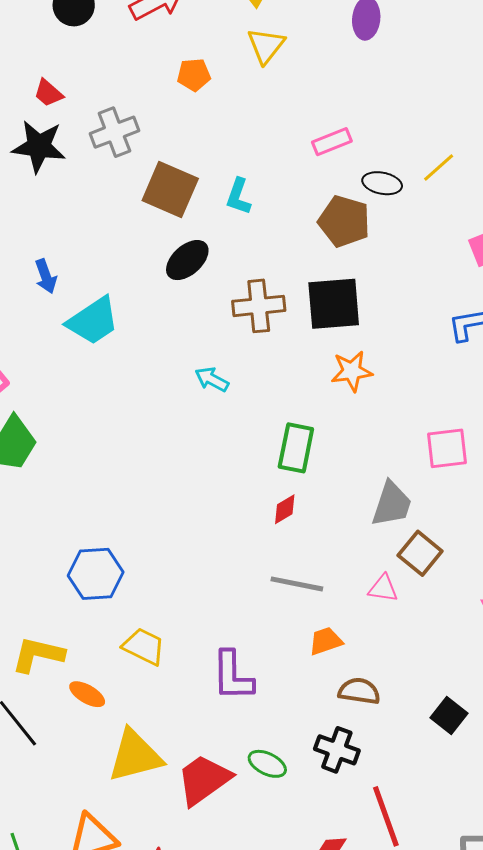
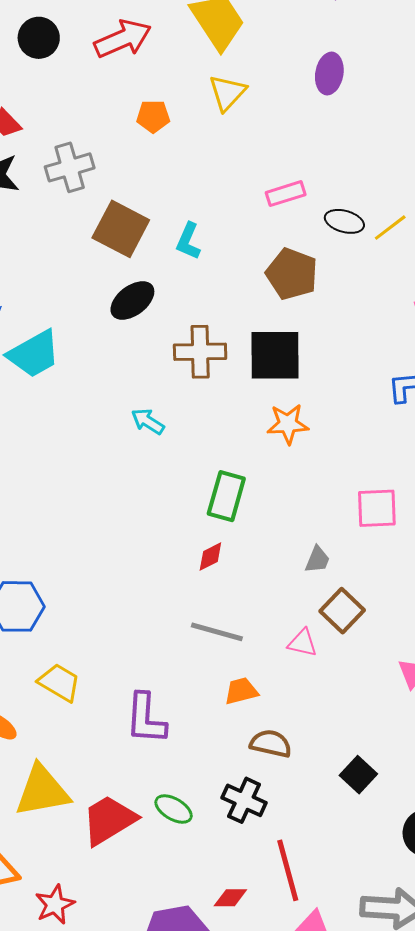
black ellipse: (382, 183) -> (344, 221), moved
gray trapezoid: (392, 504) -> (317, 560), size x0.6

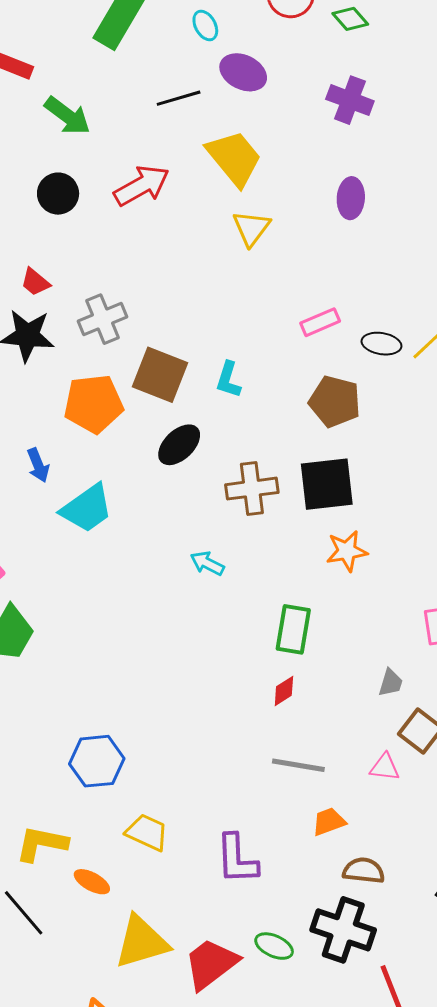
orange pentagon: (153, 116) -> (94, 404), moved, size x1.8
black cross: (244, 800) -> (343, 930), size x1.4

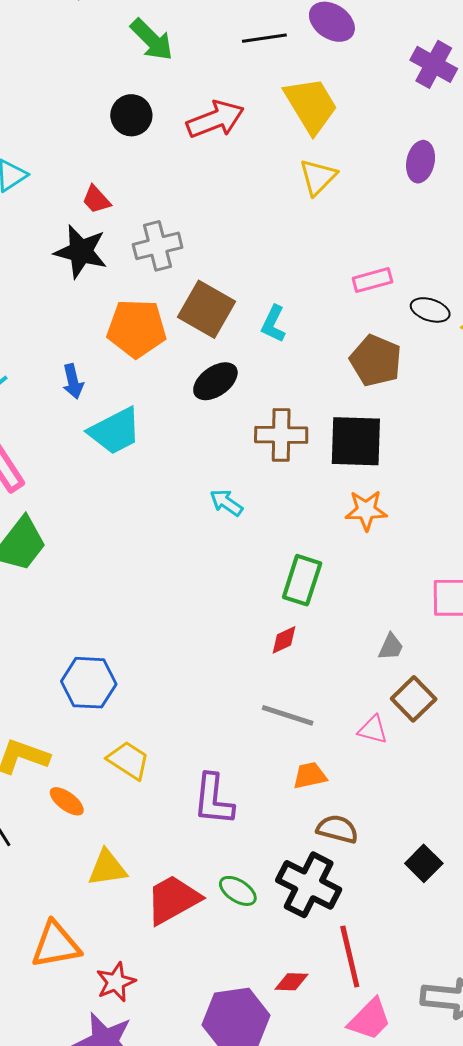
yellow triangle: (142, 942) -> (107, 868), size x0.7

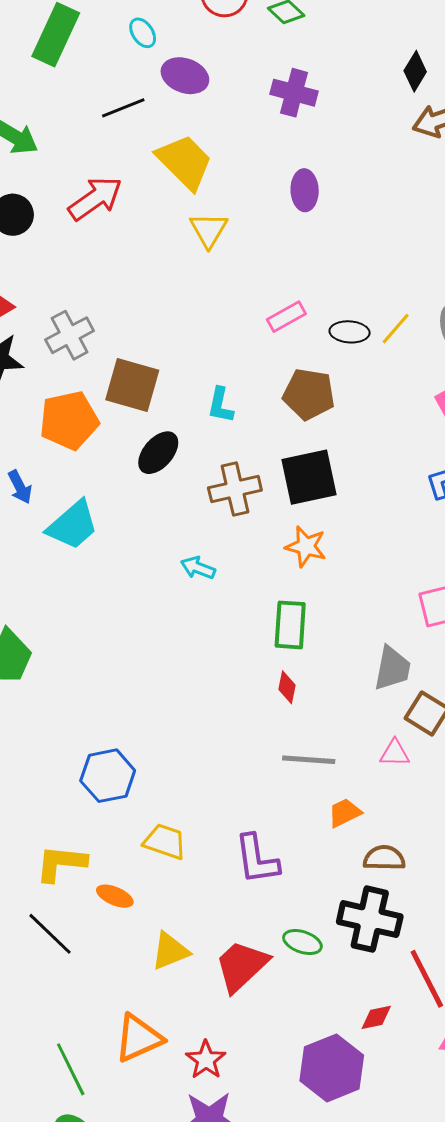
cyan L-shape: (273, 324) -> (221, 405), moved
orange star: (366, 510) -> (306, 546), moved, turned 30
red diamond: (284, 640) -> (287, 687), turned -40
gray trapezoid: (391, 647) -> (392, 668), size x1.6

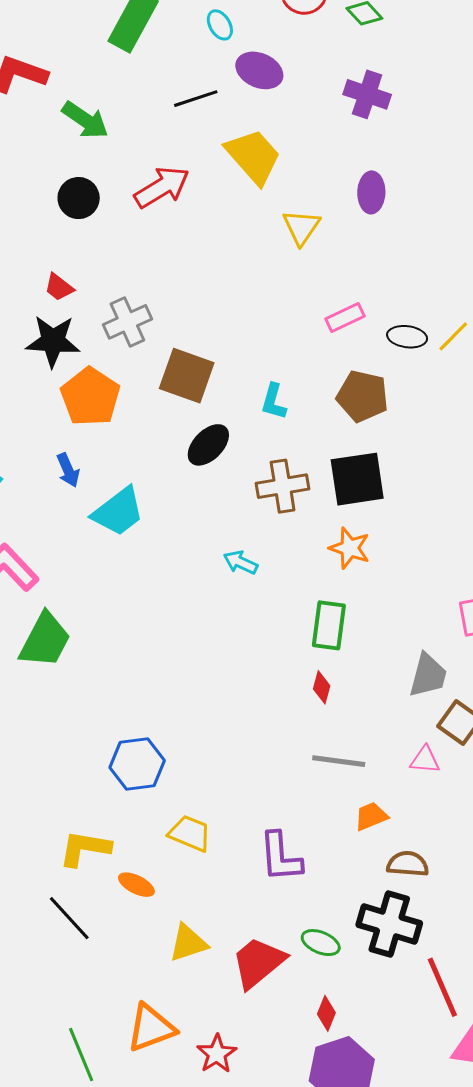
yellow triangle: (209, 230) -> (301, 227), moved
orange pentagon: (69, 420) -> (90, 397), moved, turned -30
red diamond: (376, 1017) -> (326, 1013), moved, turned -60

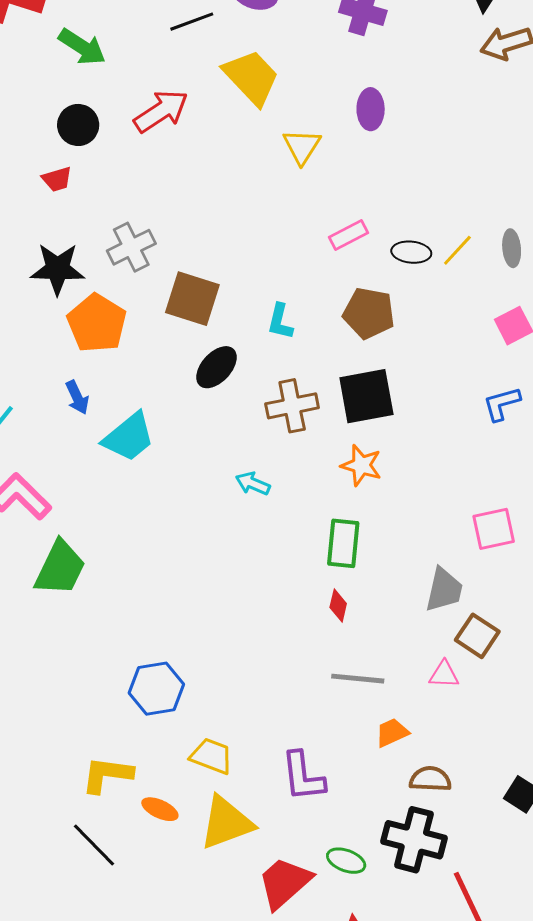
red trapezoid: (59, 287) -> (57, 179), moved, turned -52
yellow triangle: (188, 943) -> (226, 823), moved, size x1.4

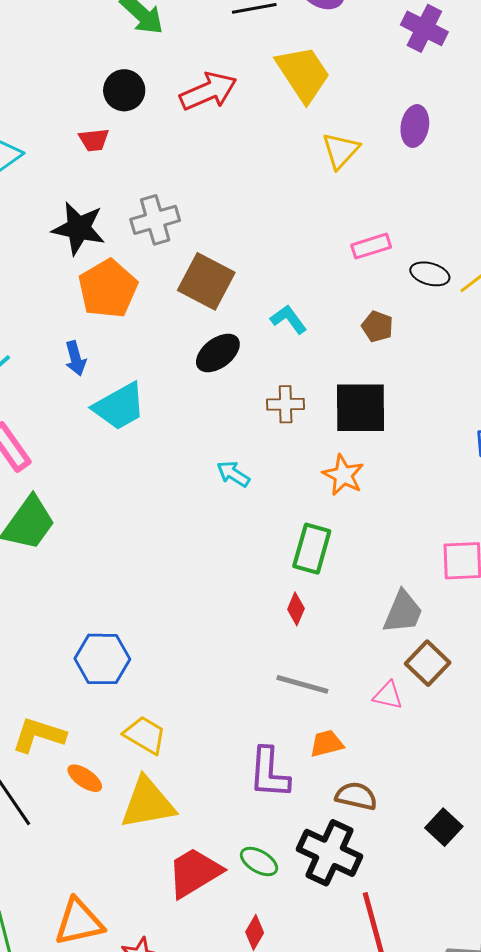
brown pentagon: (369, 313) -> (377, 326), size x0.6
cyan L-shape: (280, 322) -> (289, 319), turned 120
brown cross: (292, 406) -> (286, 404), size x0.7
purple L-shape: (303, 776) -> (269, 773), moved

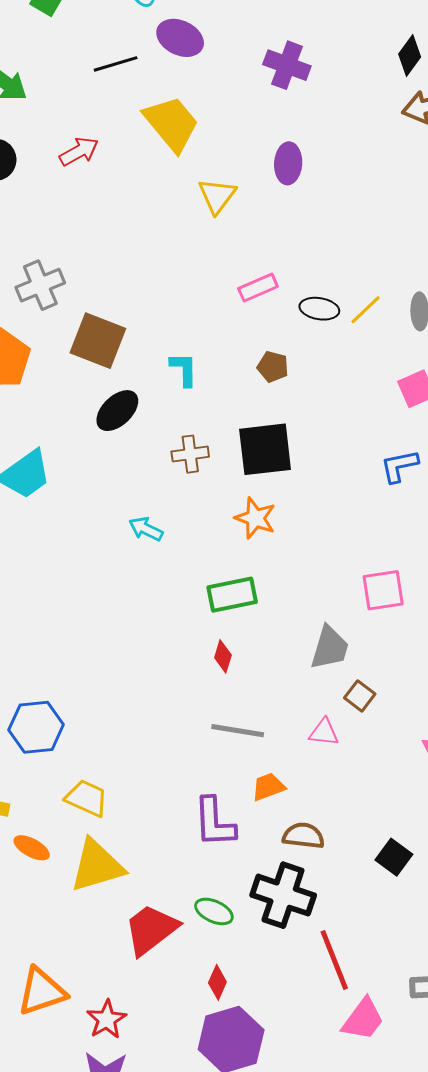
red arrow: (208, 91) -> (79, 151), size x0.7
cyan L-shape: (289, 319) -> (184, 369), turned 42
green rectangle: (312, 549) -> (232, 595), turned 69
brown square: (428, 663) -> (360, 696), size x0.7

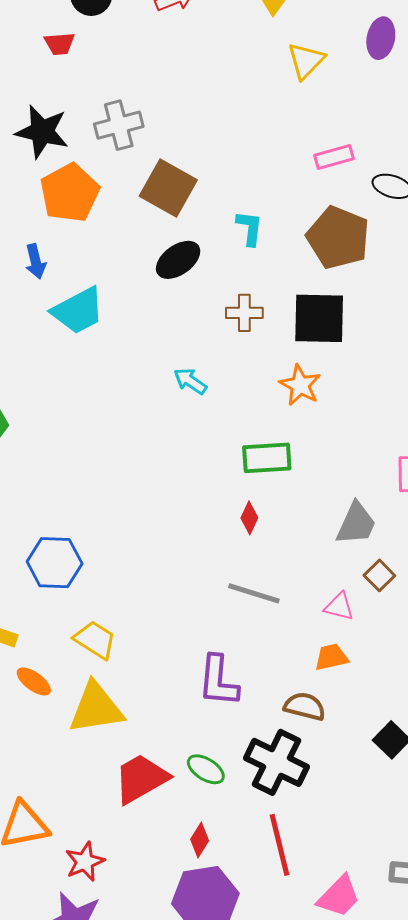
brown pentagon: (273, 367) -> (338, 238), size x2.0
orange trapezoid: (268, 787) -> (331, 657), moved
red line: (334, 960) -> (279, 845), moved

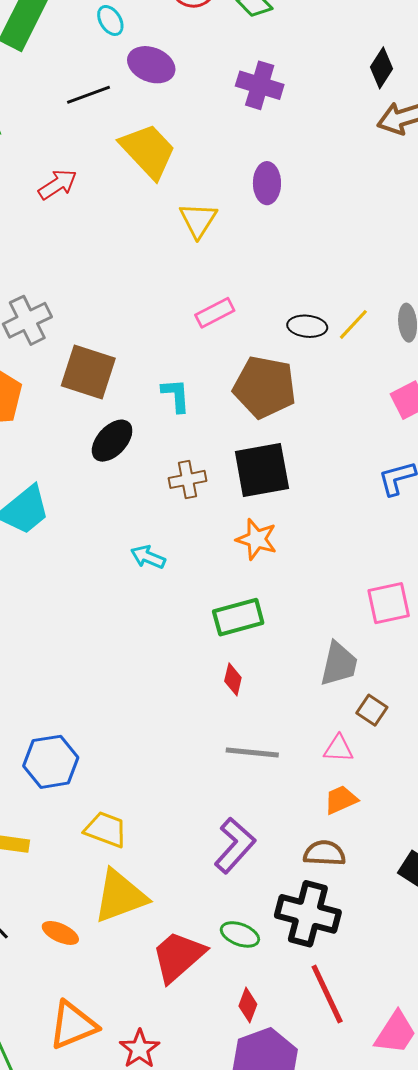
pink rectangle: (334, 157) -> (215, 313), moved
orange ellipse: (34, 681) -> (60, 933), moved
purple L-shape: (218, 681) -> (235, 845), turned -132

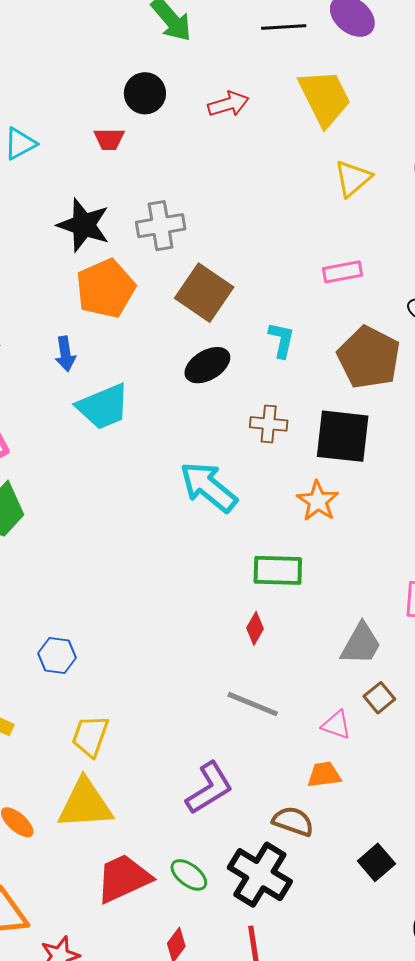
cyan arrow: (148, 557) -> (209, 487), size x1.8
blue hexagon: (51, 762) -> (57, 655), size x0.7
yellow trapezoid: (106, 829) -> (90, 736), turned -108

